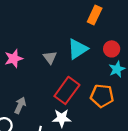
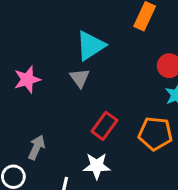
cyan triangle: (78, 49) -> (91, 46), moved
red rectangle: (67, 90) -> (104, 126), size x0.7

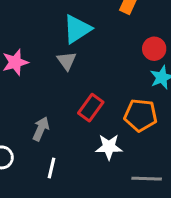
gray arrow: (37, 147) -> (41, 129), moved
white star: (97, 166) -> (109, 147), moved

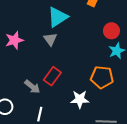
red rectangle: (91, 108) -> (52, 76), moved
gray arrow: (41, 129) -> (32, 87), turned 105

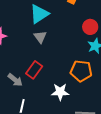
gray triangle: (50, 39) -> (40, 37), moved

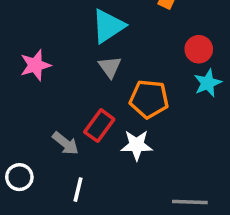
orange pentagon: (81, 71) -> (149, 99), moved
white star: (60, 92) -> (137, 145), moved

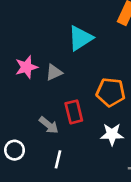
gray triangle: (110, 67) -> (54, 72), moved, turned 42
red rectangle: (99, 126) -> (74, 112), turned -50
white star: (137, 145) -> (112, 134), moved

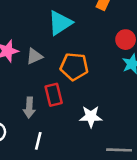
orange pentagon: (111, 92) -> (74, 66), moved
gray arrow: (49, 125) -> (29, 108), turned 54

